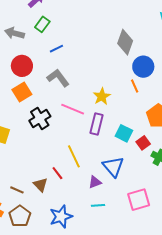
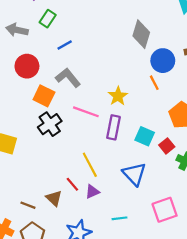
orange square: (22, 92) -> (44, 96), moved, turned -30
purple triangle: (95, 182) -> (92, 192), moved

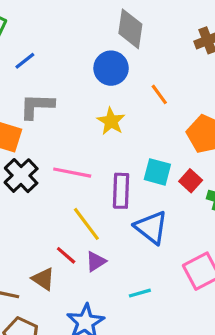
blue circle: (163, 61) -> (111, 68), moved
gray L-shape: (68, 78) -> (37, 106), turned -40
pink line: (86, 112) -> (72, 173), moved
purple rectangle: (113, 127) -> (121, 191), moved

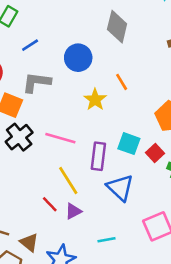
blue circle: (111, 68) -> (78, 58), moved
orange line: (159, 94) -> (122, 82), moved
brown triangle: (43, 279) -> (29, 242), moved

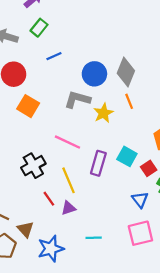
gray diamond: (117, 27) -> (126, 72), moved
gray L-shape: (36, 82) -> (77, 99), moved
black cross: (19, 137) -> (33, 166), moved
blue triangle: (120, 188) -> (140, 200), moved, size x0.7

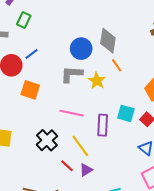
blue line: (54, 56) -> (32, 54), moved

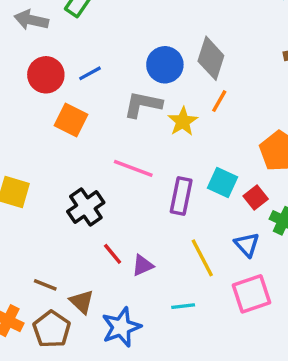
blue line: (32, 54) -> (90, 73), moved
orange line: (117, 65) -> (219, 101), turned 56
yellow line: (80, 146) -> (202, 258), moved

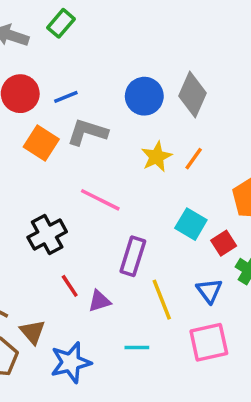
orange line: (219, 101) -> (194, 159), moved
gray L-shape: (143, 104) -> (87, 132), moved
purple rectangle: (181, 196) -> (133, 256), moved

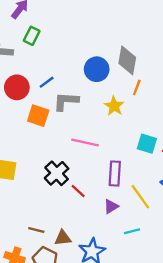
orange line: (194, 159) -> (137, 87), moved
red line: (70, 286) -> (78, 191), moved
purple triangle: (99, 301) -> (111, 206), moved
brown triangle: (33, 332) -> (63, 238), turned -42

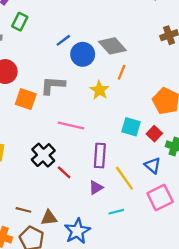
gray diamond: (127, 60) -> (112, 46), turned -52
blue line: (47, 82) -> (63, 40), moved

